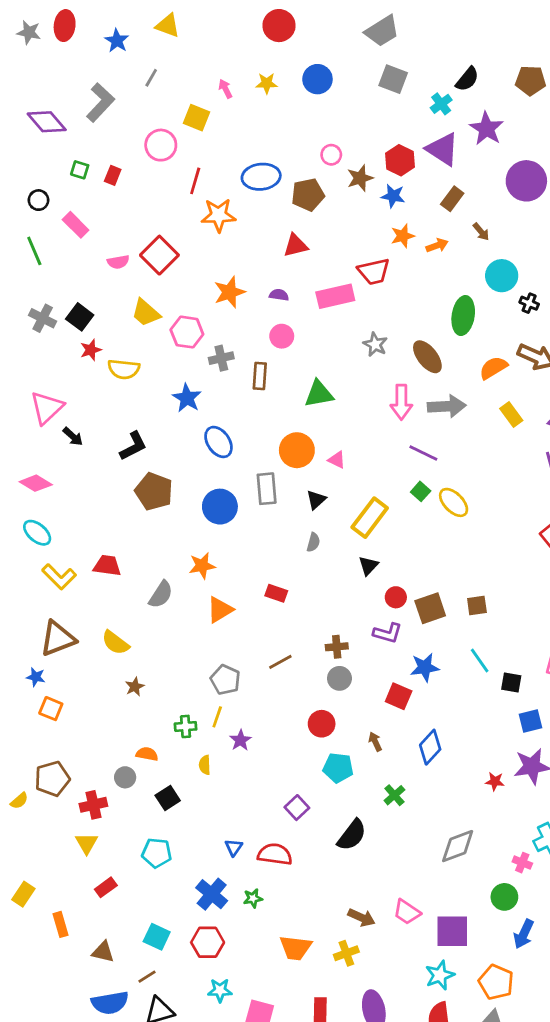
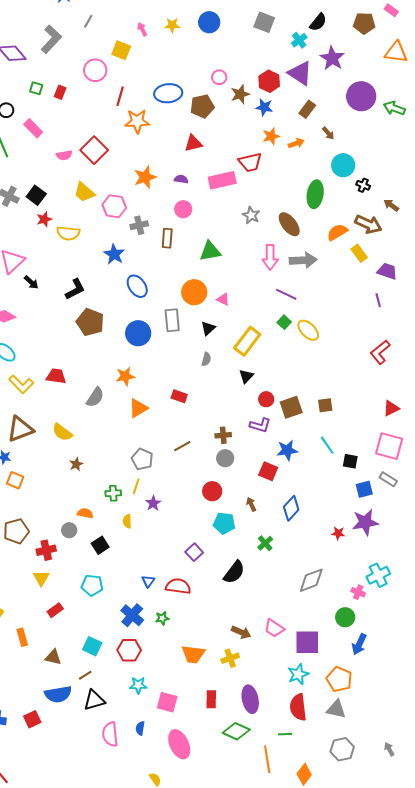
yellow rectangle: (511, 414) -> (359, 253), moved

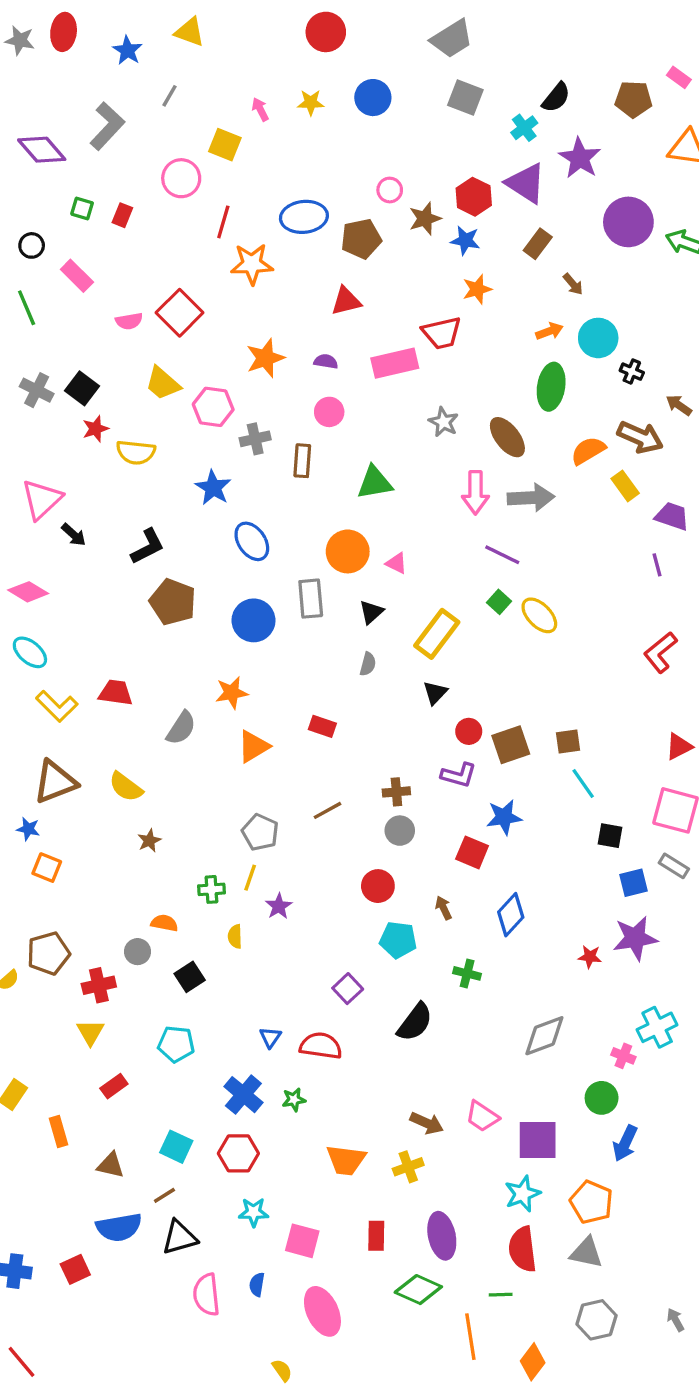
orange arrow: (296, 143) -> (549, 331), moved
cyan line: (327, 445) -> (583, 783), moved
green cross: (265, 543) -> (467, 973), turned -35

